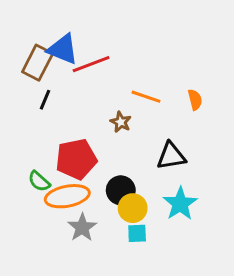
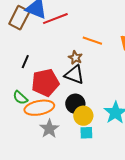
black line: (45, 100) -> (25, 62), moved
black triangle: (171, 156) -> (74, 75), moved, turned 30

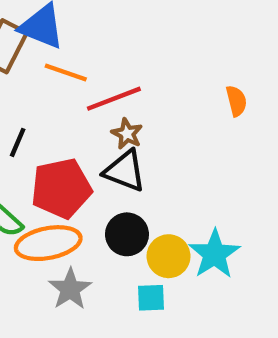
red line: (55, 19) -> (114, 99), moved
orange line: (92, 41) -> (66, 72), moved
yellow circle: (83, 116) -> (169, 256), moved

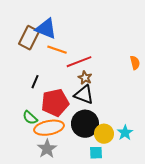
black circle: (127, 234) -> (85, 124), size x1.4
cyan star: (214, 254) -> (125, 133), size x0.7
gray star: (70, 289) -> (47, 149), moved

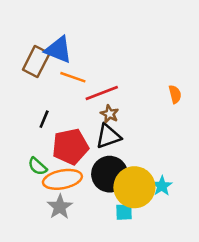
black triangle: (84, 95) -> (108, 136), turned -40
yellow circle: (104, 134) -> (134, 187), size x1.6

